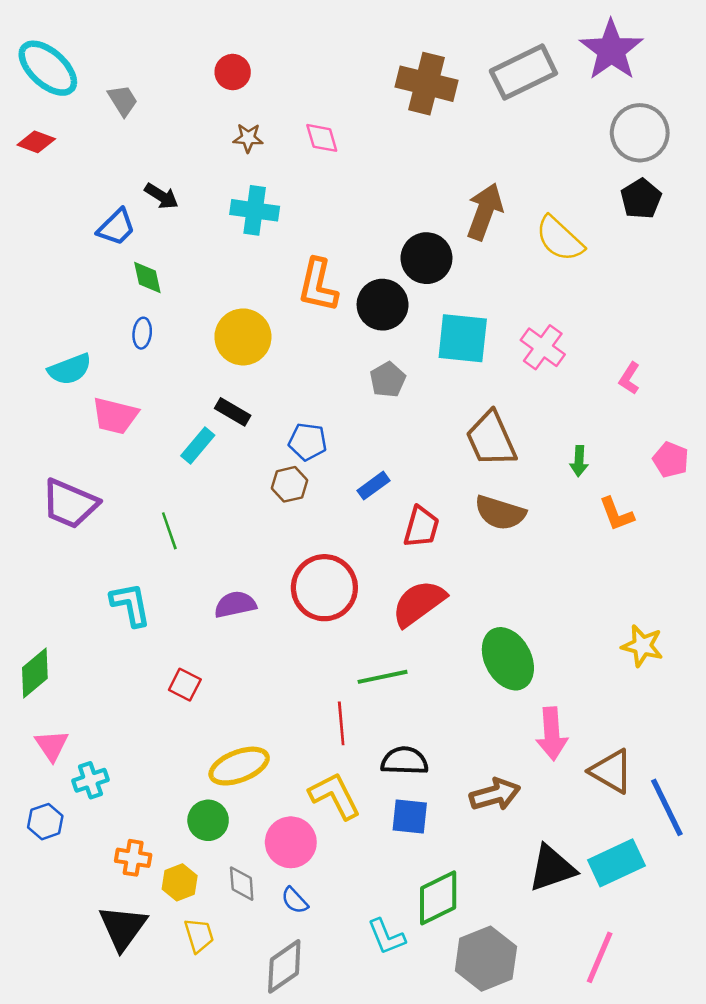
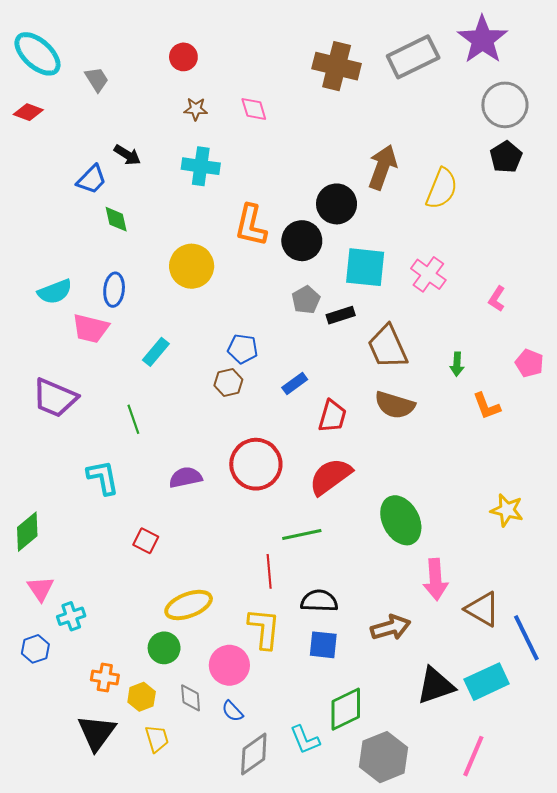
yellow semicircle: (560, 239) -> (442, 189), turned -111
blue ellipse: (142, 333) -> (114, 290), moved, size x1.4
black rectangle: (233, 412) -> (341, 315), moved, turned -48
yellow L-shape: (335, 796) -> (264, 628), turned 33
gray diamond: (284, 966) -> (254, 754), moved

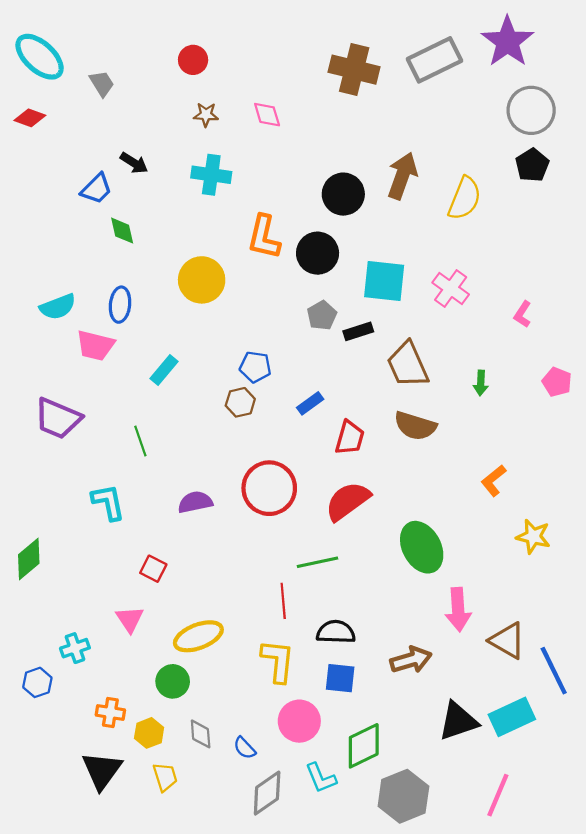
black circle: (337, 204) -> (343, 194), moved
orange L-shape: (487, 406) -> (494, 481), moved, turned 72
pink triangle: (41, 589) -> (130, 619), moved
pink circle: (229, 665) -> (299, 721), moved

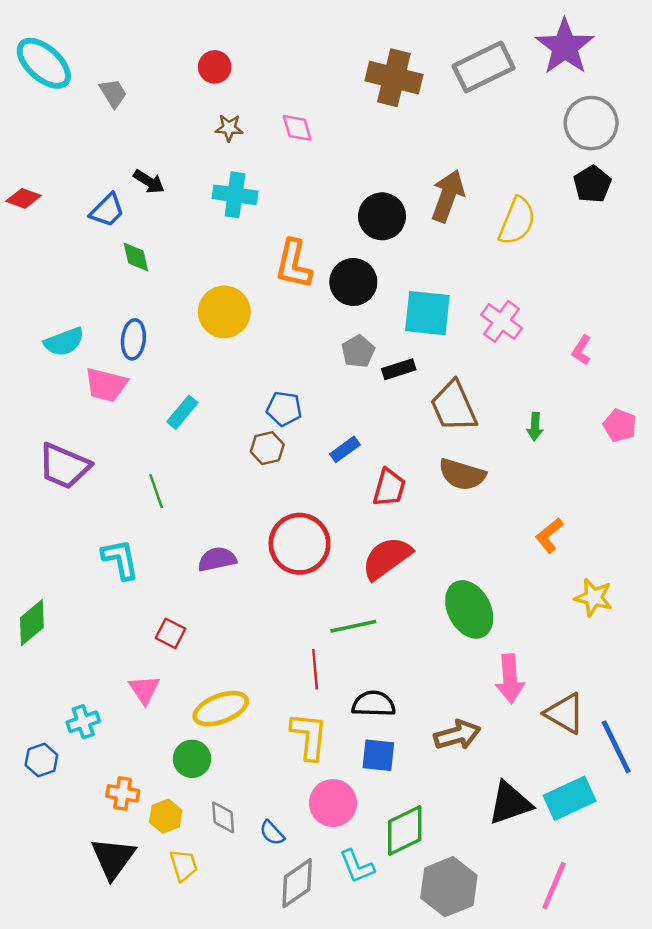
red diamond: (30, 118) -> (23, 198), moved

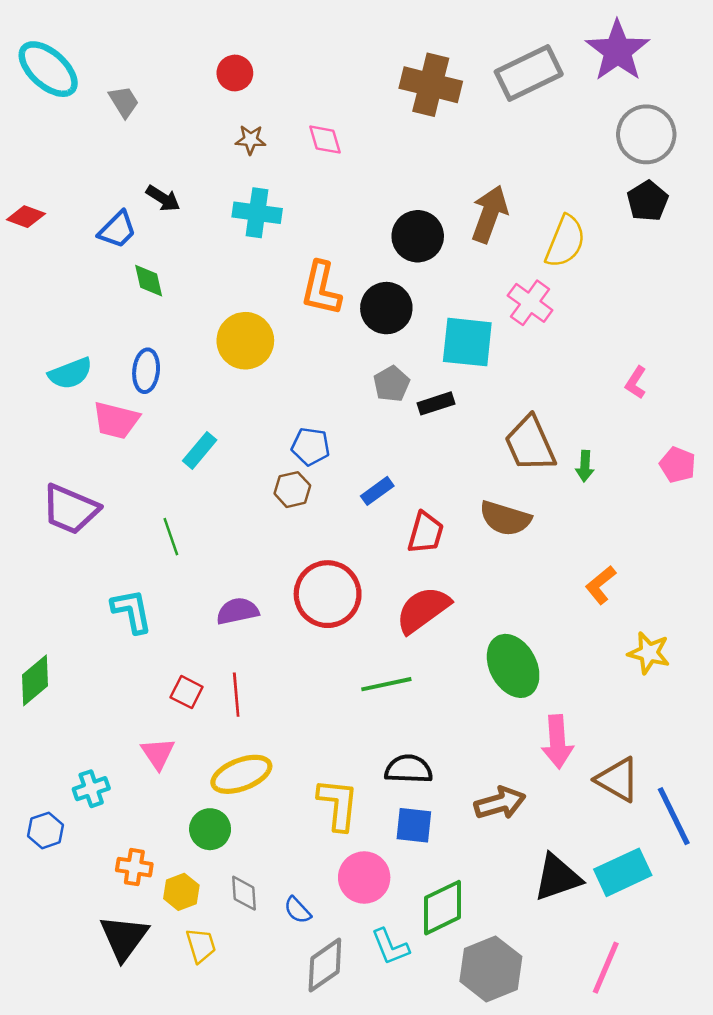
pink cross: (501, 321) -> (530, 303), moved
brown trapezoid: (454, 406) -> (530, 444), moved
red line: (315, 669) -> (236, 695), moved

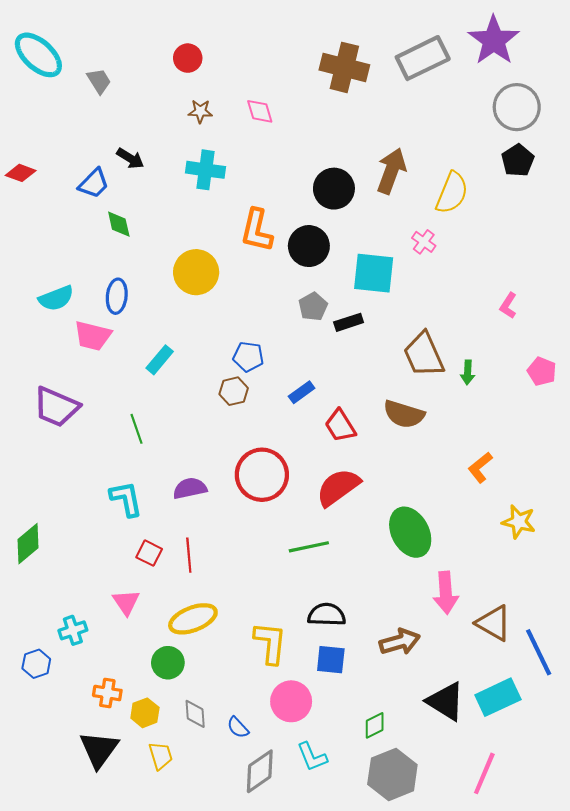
pink cross: (530, 303) -> (424, 242), size x0.7
red trapezoid: (426, 533) -> (340, 426), turned 132
cyan L-shape: (132, 611) -> (126, 499), moved
black triangle: (557, 877) -> (446, 701), turned 51
green diamond: (443, 908) -> (375, 725), moved, size x0.6

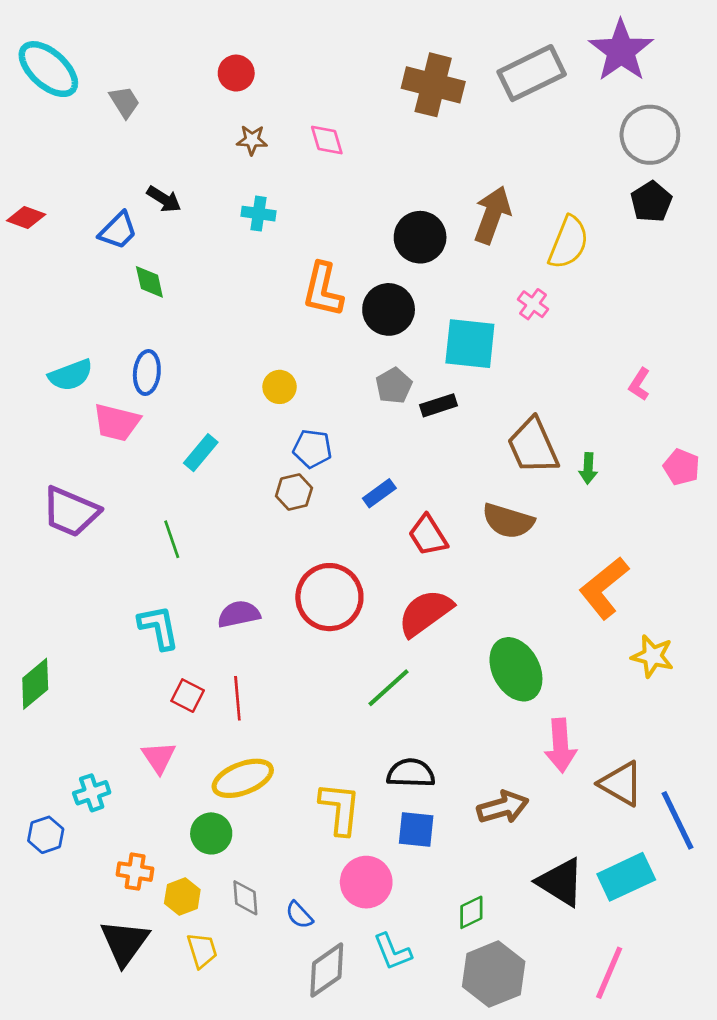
cyan cross: (205, 170) -> (258, 214), size x0.7
yellow circle: (196, 272) -> (280, 387), moved, size x0.6
orange L-shape: (480, 467) -> (604, 588), size x1.6
green line: (309, 547) -> (389, 688), turned -30

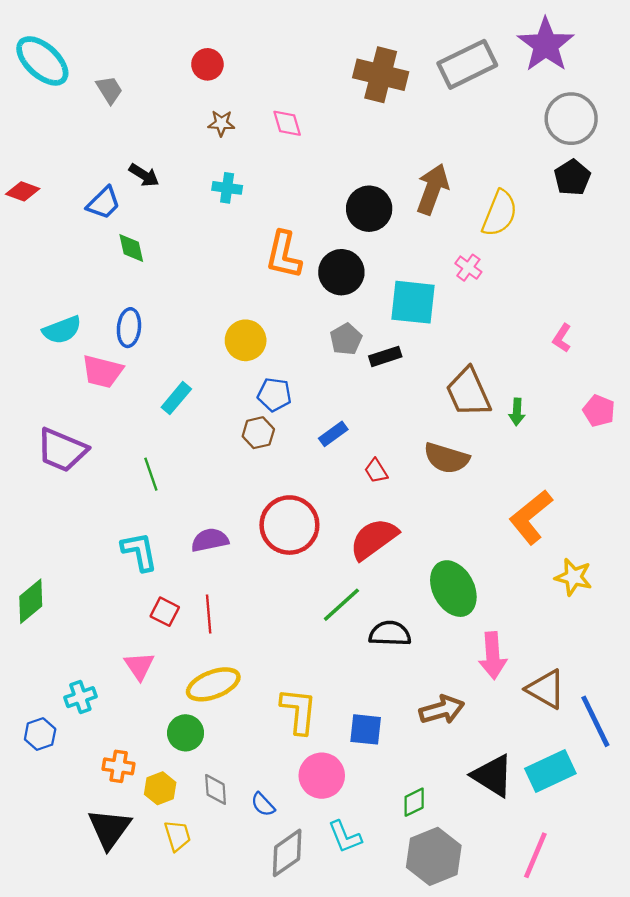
yellow circle: (280, 387) -> (246, 340), size x1.4
red trapezoid: (428, 535) -> (376, 471), size x0.7
black semicircle: (411, 773) -> (390, 634), moved

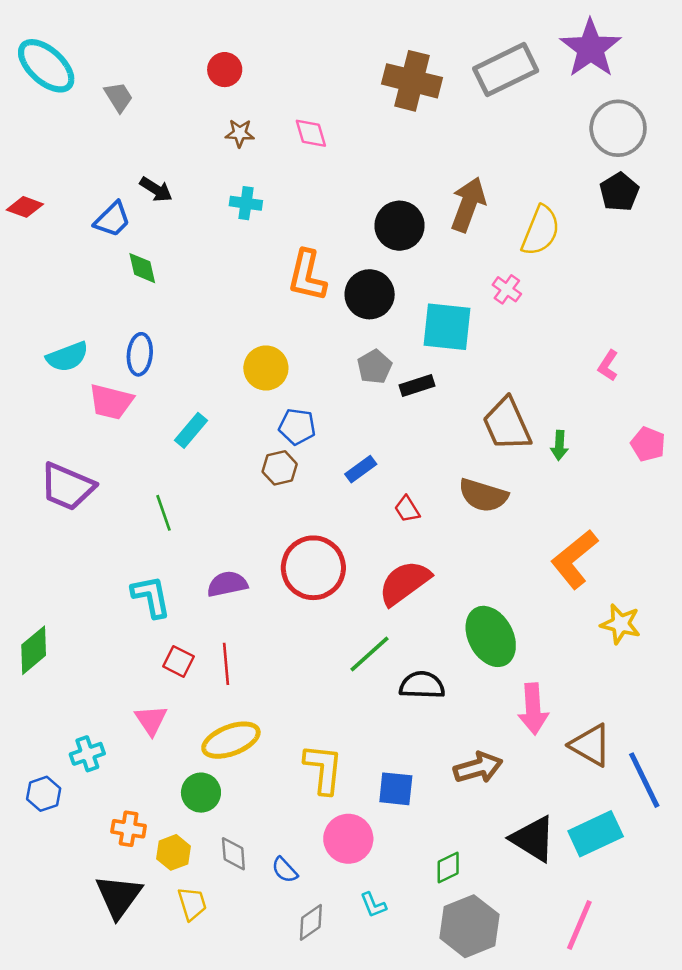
cyan L-shape: (345, 837) -> (373, 905), size x0.7
gray diamond: (287, 853) -> (311, 922), size x0.7

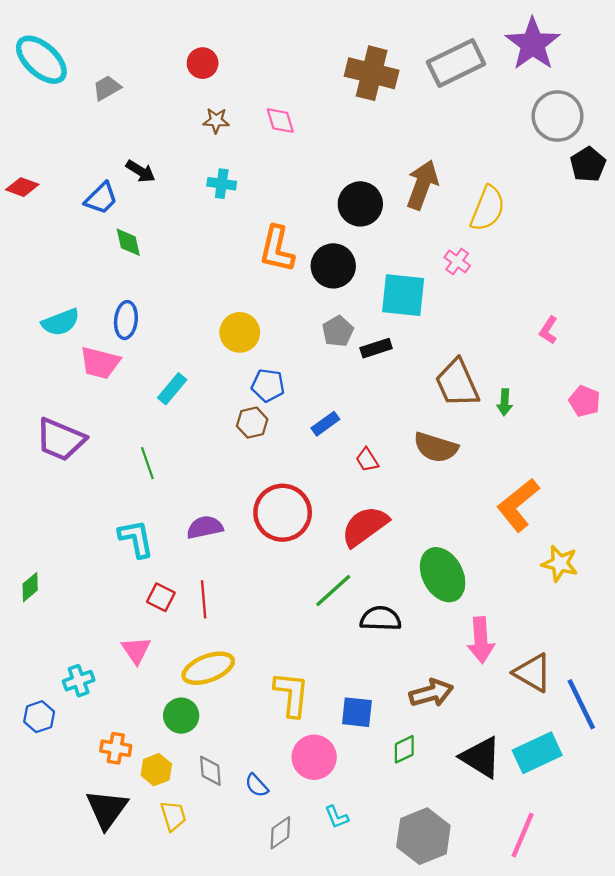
gray trapezoid: (119, 97) -> (107, 88), turned -88
black pentagon: (619, 192) -> (588, 165), moved
green diamond: (34, 650) -> (30, 587), size x0.7
green diamond: (448, 867) -> (404, 749), moved

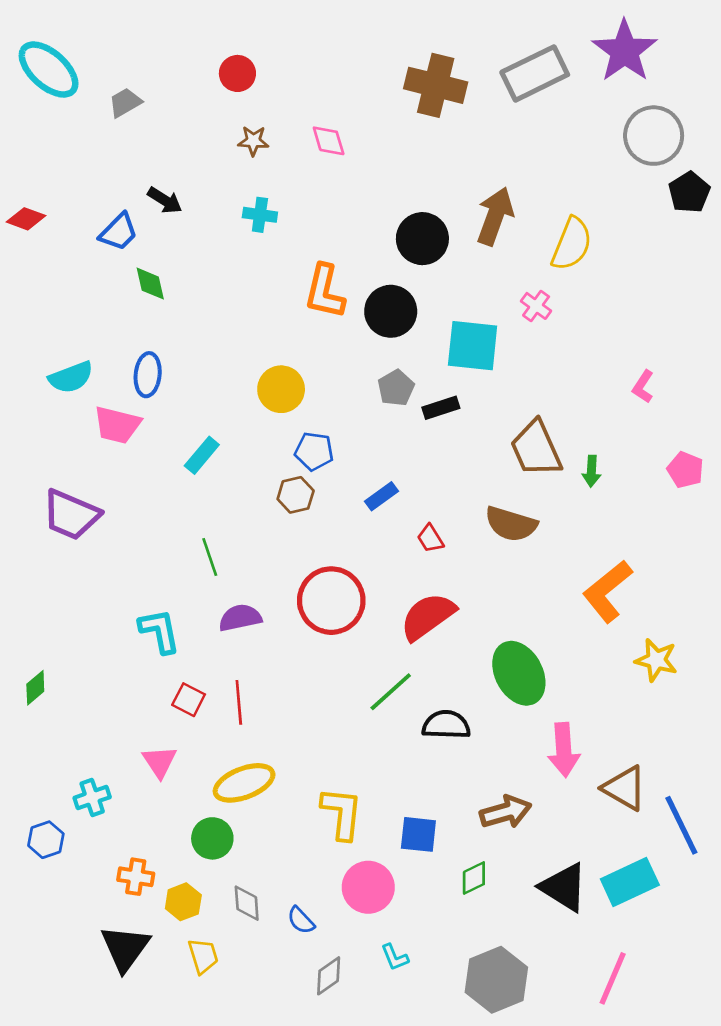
green line: (147, 463) -> (210, 557), moved

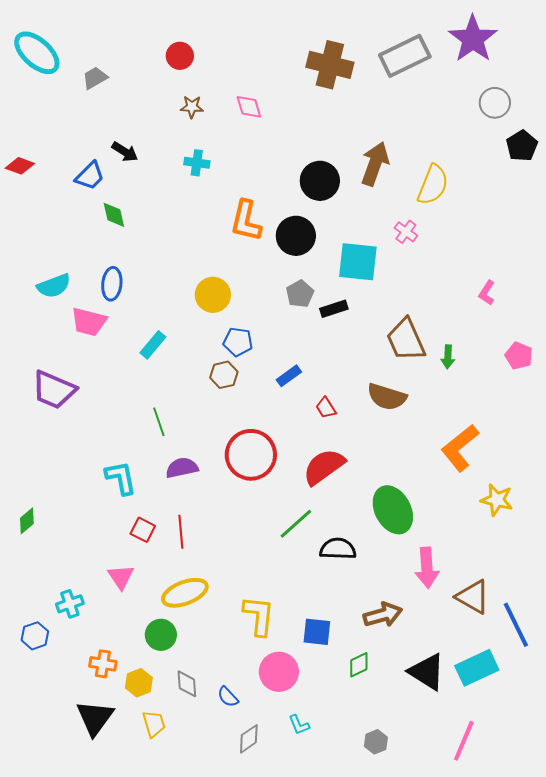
gray circle: (654, 136) -> (495, 103), size x0.7
gray hexagon: (496, 980) -> (376, 742), size x0.5

